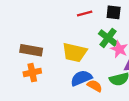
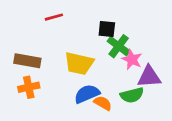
black square: (114, 12) -> (107, 29), moved
red line: (85, 13) -> (54, 17), moved

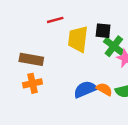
yellow trapezoid: (79, 63) -> (78, 39), moved, turned 84
orange semicircle: (103, 103) -> (104, 89), moved

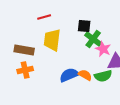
yellow trapezoid: (78, 39) -> (52, 40), moved

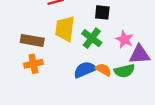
green cross: (93, 39) -> (92, 38), moved

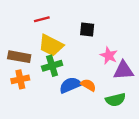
yellow trapezoid: (65, 29) -> (51, 45), turned -70
green cross: (92, 38) -> (52, 66), moved, turned 36
green semicircle: (124, 71) -> (116, 100), moved

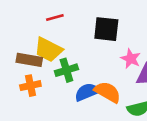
black square: (87, 29) -> (106, 29), size x1.5
yellow trapezoid: (51, 45) -> (48, 50), moved
orange semicircle: (88, 85) -> (108, 92), size x1.5

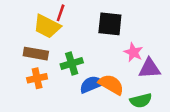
red line: (55, 17) -> (61, 13), turned -56
yellow trapezoid: (48, 50) -> (47, 26), moved

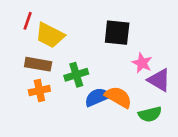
red line: (61, 13) -> (28, 21), moved
purple triangle: (149, 68) -> (159, 80), turned 35

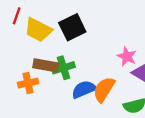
black square: (117, 33) -> (72, 27), moved, turned -32
brown rectangle: (38, 64) -> (46, 65), moved
orange semicircle: (118, 97) -> (104, 89), turned -88

